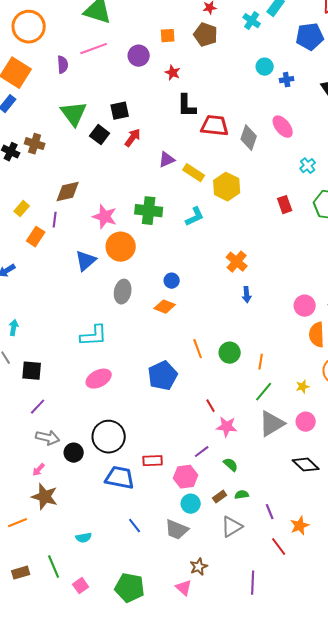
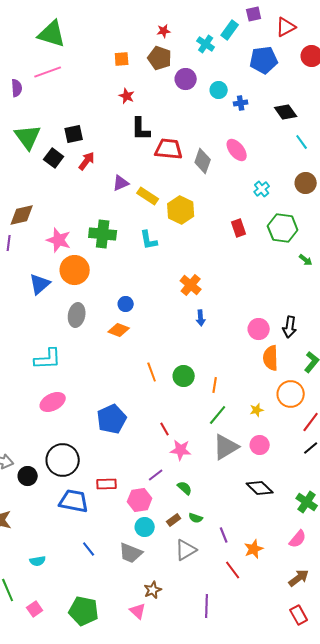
purple circle: (139, 56) -> (186, 79), moved
cyan L-shape: (195, 217) -> (149, 240), turned 105
blue pentagon: (163, 376) -> (112, 419), moved
green semicircle: (242, 495) -> (196, 518), turned -152

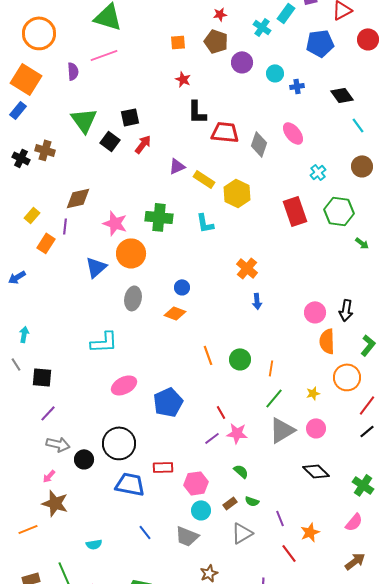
red rectangle: (239, 228) -> (295, 211), size x1.6
pink ellipse: (53, 402) -> (124, 385), moved
purple line: (156, 475) -> (212, 438), moved

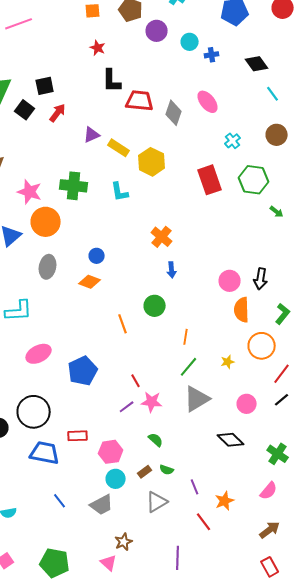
green circle: (240, 359) -> (155, 306), moved
pink circle: (316, 428) -> (247, 404), moved
gray trapezoid: (187, 536) -> (102, 505), turned -50

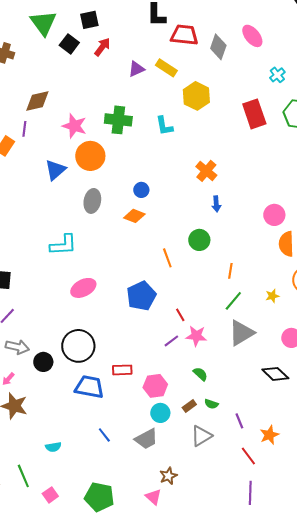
yellow rectangle: (119, 148) -> (166, 68), moved
blue pentagon: (83, 371) -> (141, 296), moved
purple line: (178, 558) -> (250, 493), moved

